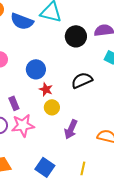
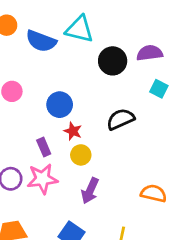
purple rectangle: (14, 103) -> (44, 147), moved
purple arrow: (71, 129) -> (90, 191), moved

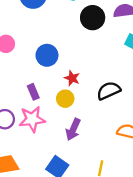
black semicircle: (121, 119) -> (109, 91), moved
red star: (73, 131) -> (72, 78), moved

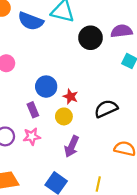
blue circle: (47, 55) -> (46, 87), moved
pink star: (32, 119) -> (32, 136), size x0.7

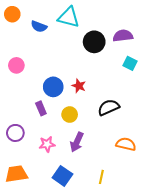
blue semicircle: (31, 21) -> (39, 26), size x0.7
red star: (71, 97) -> (79, 86), moved
pink star: (32, 136) -> (47, 144), moved

